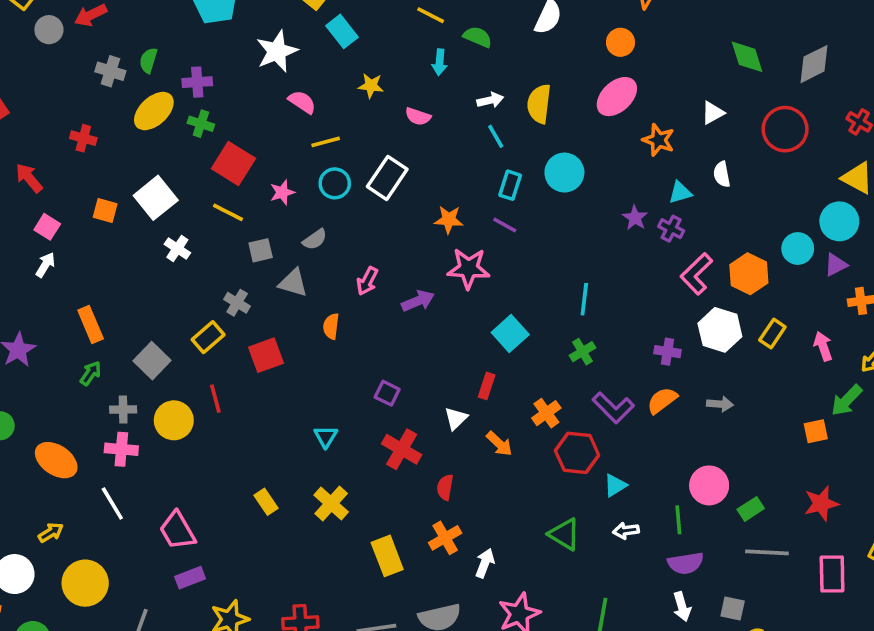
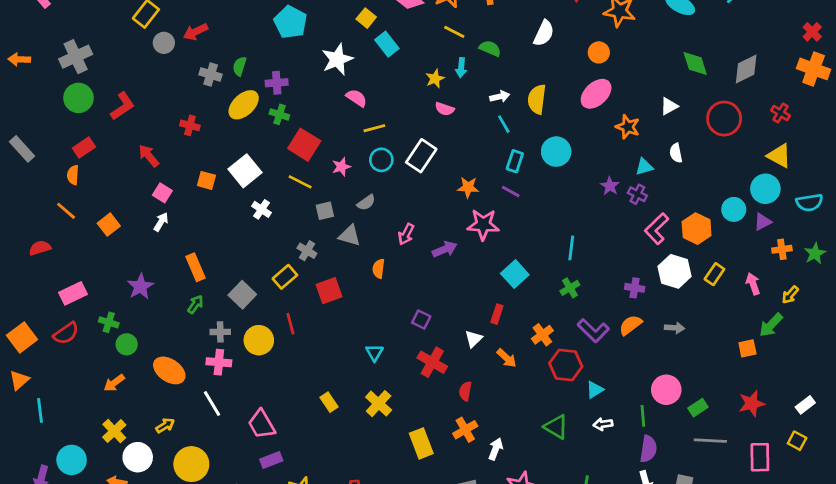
yellow star: (371, 86) -> (435, 79), moved, turned -30
purple semicircle: (686, 563) -> (648, 449), turned -72

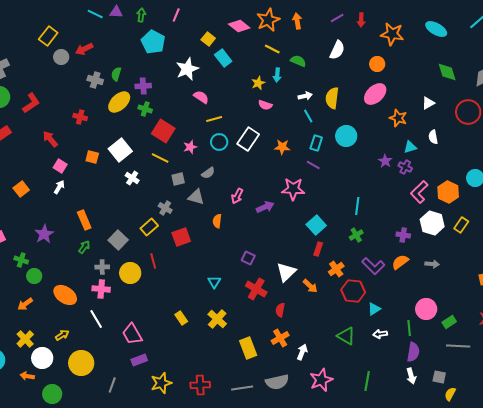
orange star: (468, 187) -> (282, 147), moved
red rectangle: (497, 314) -> (318, 249), moved
white triangle: (474, 339) -> (286, 272), size x1.5

